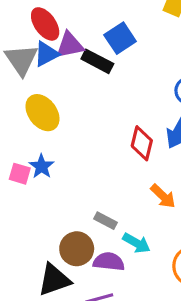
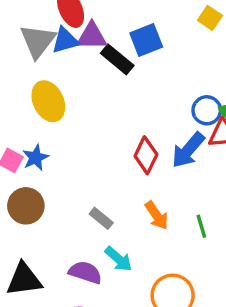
gray rectangle: (106, 221) -> (101, 218), moved
brown circle: (77, 249) -> (26, 206), moved

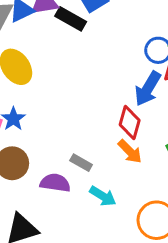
red diamond: (146, 155) -> (130, 122), moved
purple semicircle: (85, 272) -> (55, 183), moved

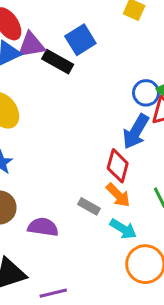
gray rectangle: (81, 163) -> (89, 206), moved
cyan arrow: (103, 196) -> (123, 229), moved

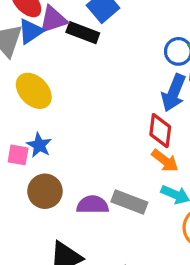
gray rectangle: (89, 206) -> (129, 202), moved, size x1.5

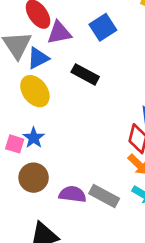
blue triangle: (31, 31) -> (38, 58), moved
black rectangle: (83, 33) -> (85, 74), moved

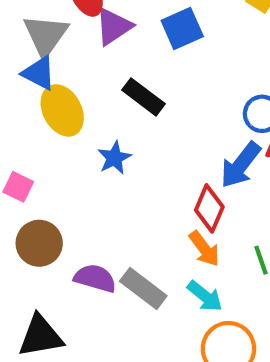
purple triangle: (59, 33) -> (114, 26), turned -32
blue triangle: (38, 58) -> (39, 73), moved, turned 45
blue star: (34, 138) -> (114, 158), moved

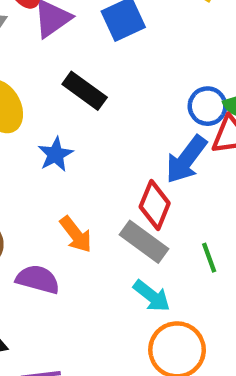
orange arrow: (204, 249) -> (76, 234), moved
gray rectangle: (143, 289) -> (144, 242), moved

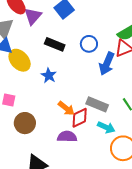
blue circle: (208, 106) -> (89, 44), moved
red diamond: (155, 205) -> (80, 118), moved, turned 55
purple semicircle: (38, 279) -> (67, 137), moved

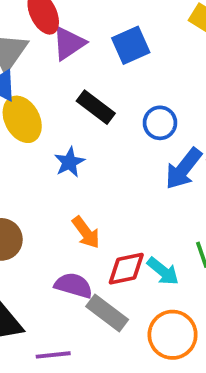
gray rectangle: (97, 104) -> (107, 313), moved
red diamond: (80, 118) -> (126, 269), moved
cyan arrow: (106, 127) -> (163, 271), moved

